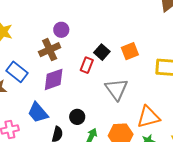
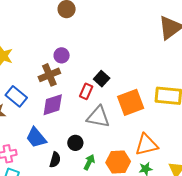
orange square: (130, 51) -> (131, 102), moved, size x1.5
gray triangle: (116, 89) -> (98, 117), moved, turned -45

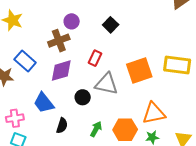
black square: (102, 79) -> (111, 25), moved
black circle: (75, 143) -> (83, 97), moved

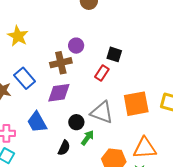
black square: (111, 25) -> (114, 54), turned -35
red rectangle: (95, 58) -> (102, 73), moved
black semicircle: (62, 126) -> (64, 148), moved
green arrow: (96, 129) -> (87, 138), moved

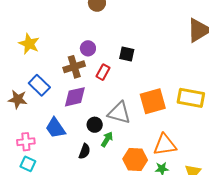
red rectangle: (102, 73) -> (103, 72), moved

